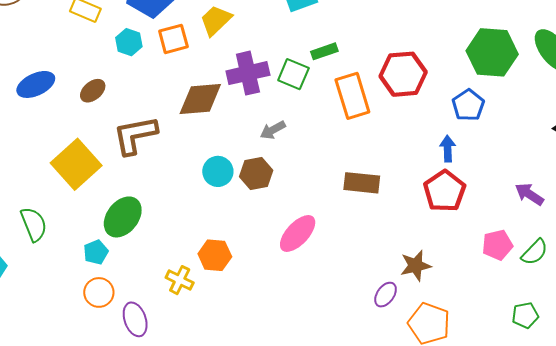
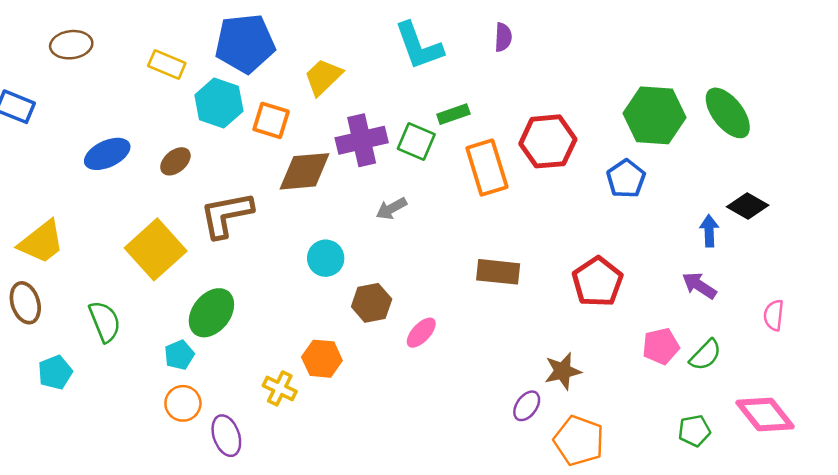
orange square: (173, 39) -> (271, 120), moved, turned 32
cyan hexagon: (129, 42) -> (219, 103), size x1.5
blue arrow: (448, 149) -> (709, 231), moved
brown hexagon: (256, 173) -> (372, 303), moved
pink ellipse: (298, 233) -> (421, 333), size x0.7

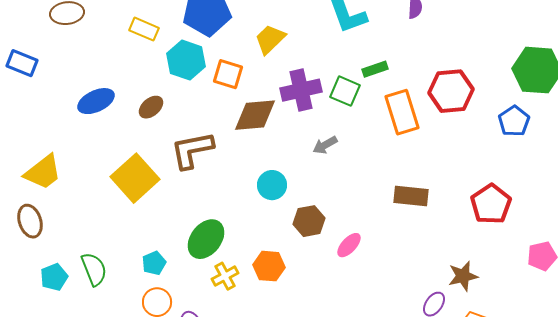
green ellipse: (211, 313) -> (206, 239), moved
green semicircle: (105, 321) -> (94, 269), moved
yellow cross: (280, 388) -> (225, 276), moved, turned 36

